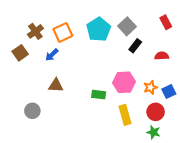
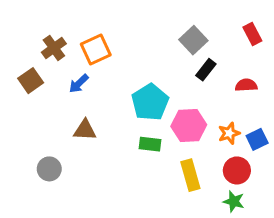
cyan pentagon: (99, 29) -> (150, 102), moved

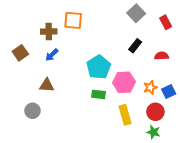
gray square: (193, 40) -> (136, 13), moved
brown cross: (54, 48) -> (49, 32), moved, turned 35
orange square: (96, 49) -> (73, 20), moved, turned 30
brown triangle: (85, 130) -> (47, 85), moved

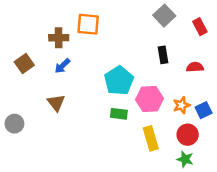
black rectangle: (135, 46) -> (163, 55), turned -48
brown triangle: (47, 85) -> (56, 103), turned 49
gray circle: (32, 111) -> (14, 124), moved

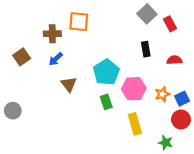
red rectangle: (200, 27) -> (170, 24), moved
brown triangle: (56, 103) -> (69, 84), moved
green rectangle: (119, 114) -> (106, 102), turned 64
red circle: (188, 135) -> (181, 119), moved

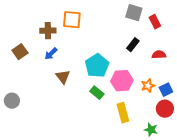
gray square: (147, 14) -> (134, 13), turned -30
black rectangle: (146, 49) -> (133, 45), turned 48
green rectangle: (106, 102) -> (97, 93), turned -32

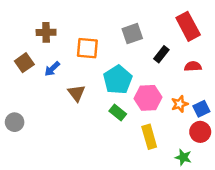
gray square: (134, 13) -> (132, 34), moved, turned -36
orange square: (72, 20) -> (87, 48), moved
red rectangle: (155, 22) -> (188, 26), size x1.6
brown cross: (48, 31) -> (46, 32), moved
blue arrow: (51, 54) -> (52, 69), moved

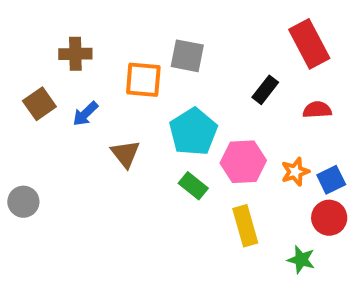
gray square: (132, 34) -> (187, 56), moved, turned 30

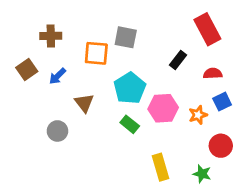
blue square: (331, 180) -> (222, 102), moved
gray circle: (23, 202) -> (57, 131), moved
yellow rectangle: (245, 226) -> (161, 167), moved

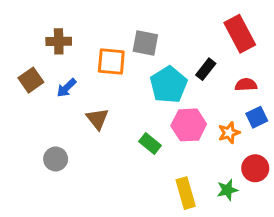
cyan pentagon: (130, 88) -> (169, 85), moved
gray circle: (57, 131) -> (56, 159), moved
green star: (202, 174) -> (227, 190), moved, turned -30

